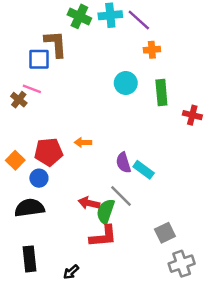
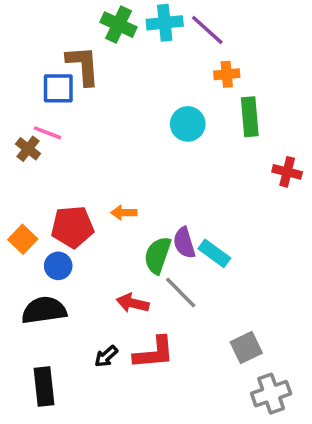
green rectangle: (161, 93) -> (250, 117), moved
green semicircle: (106, 211) -> (158, 255), moved
black arrow: (71, 272) -> (106, 356), moved

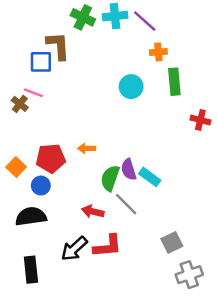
black arrow: (106, 356) -> (74, 249), size x1.6

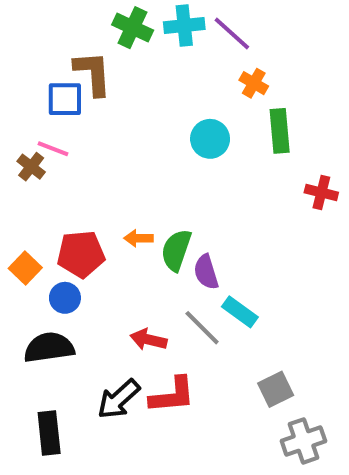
orange cross: (158, 52) -> (254, 83), turned 35
cyan rectangle: (150, 177) -> (240, 312), moved
green semicircle: (110, 178) -> (176, 250), moved

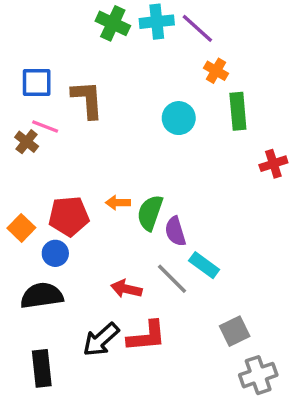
brown L-shape: (93, 73) -> (87, 99), moved
blue square: (65, 99) -> (37, 83), moved
red cross: (321, 193) -> (273, 164), turned -32

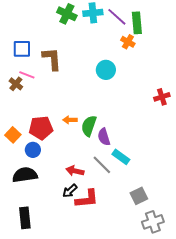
green rectangle: (238, 111) -> (137, 23), moved
black arrow: (101, 340) -> (70, 191), moved, size x0.7

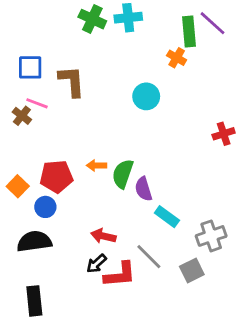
purple line: (117, 17) -> (213, 23), moved
gray line: (102, 165) -> (149, 257), moved
gray cross: (153, 222) -> (211, 236), moved

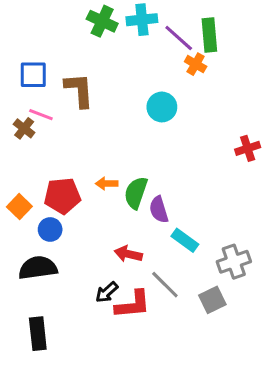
purple line: (213, 23) -> (179, 38), moved
red arrow: (103, 236) -> (128, 254), moved

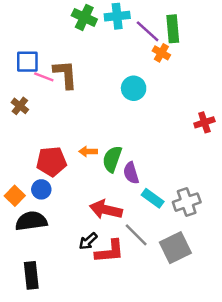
pink line: (41, 115) -> (44, 77), moved
orange square: (19, 207) -> (15, 196), moved
red arrow: (128, 254) -> (106, 210), size x1.4
gray cross: (234, 262) -> (187, 202), moved
gray square: (212, 300) -> (175, 248), size x1.4

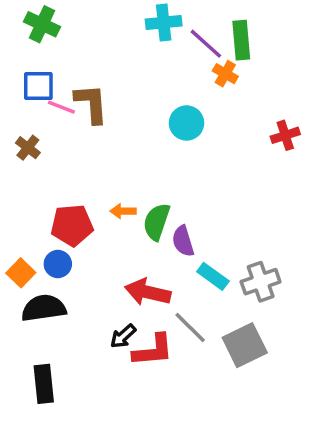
green cross: (84, 17) -> (42, 24), moved
red cross: (204, 122) -> (285, 135), moved

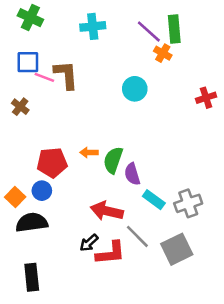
cyan cross: (164, 23) -> (93, 26), moved

